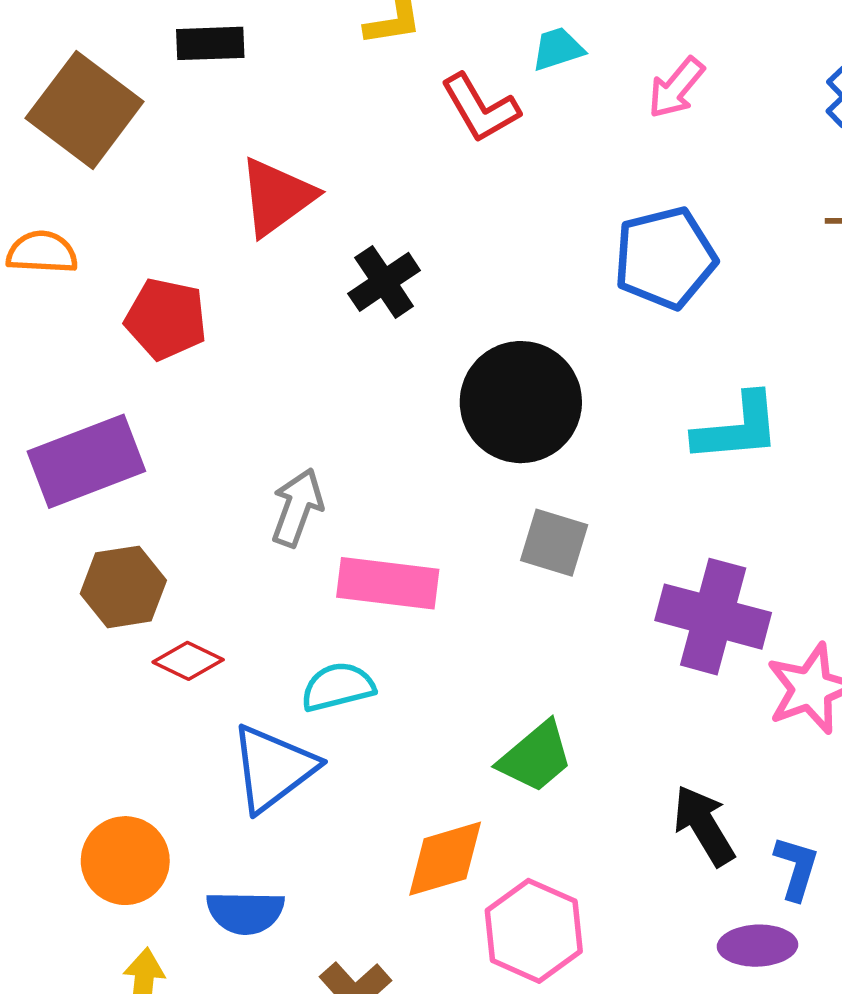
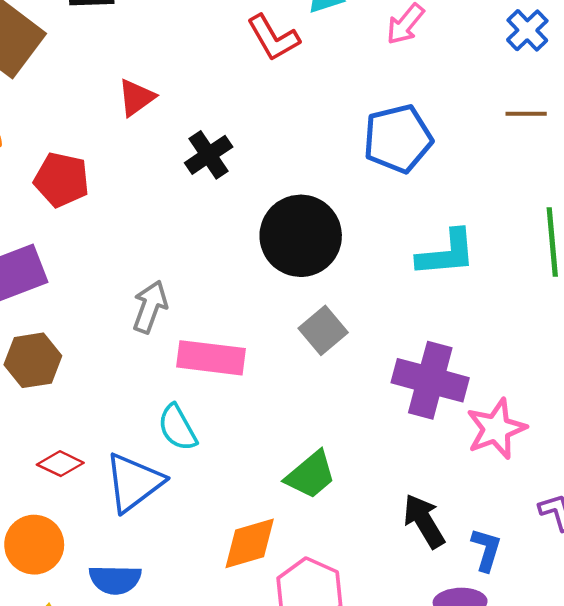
red triangle: (277, 197) -> (136, 98), size x0.7
gray square: (554, 543) -> (323, 330), turned 33
red diamond: (188, 661) -> (60, 464), moved
cyan semicircle: (338, 687) -> (177, 428), turned -105

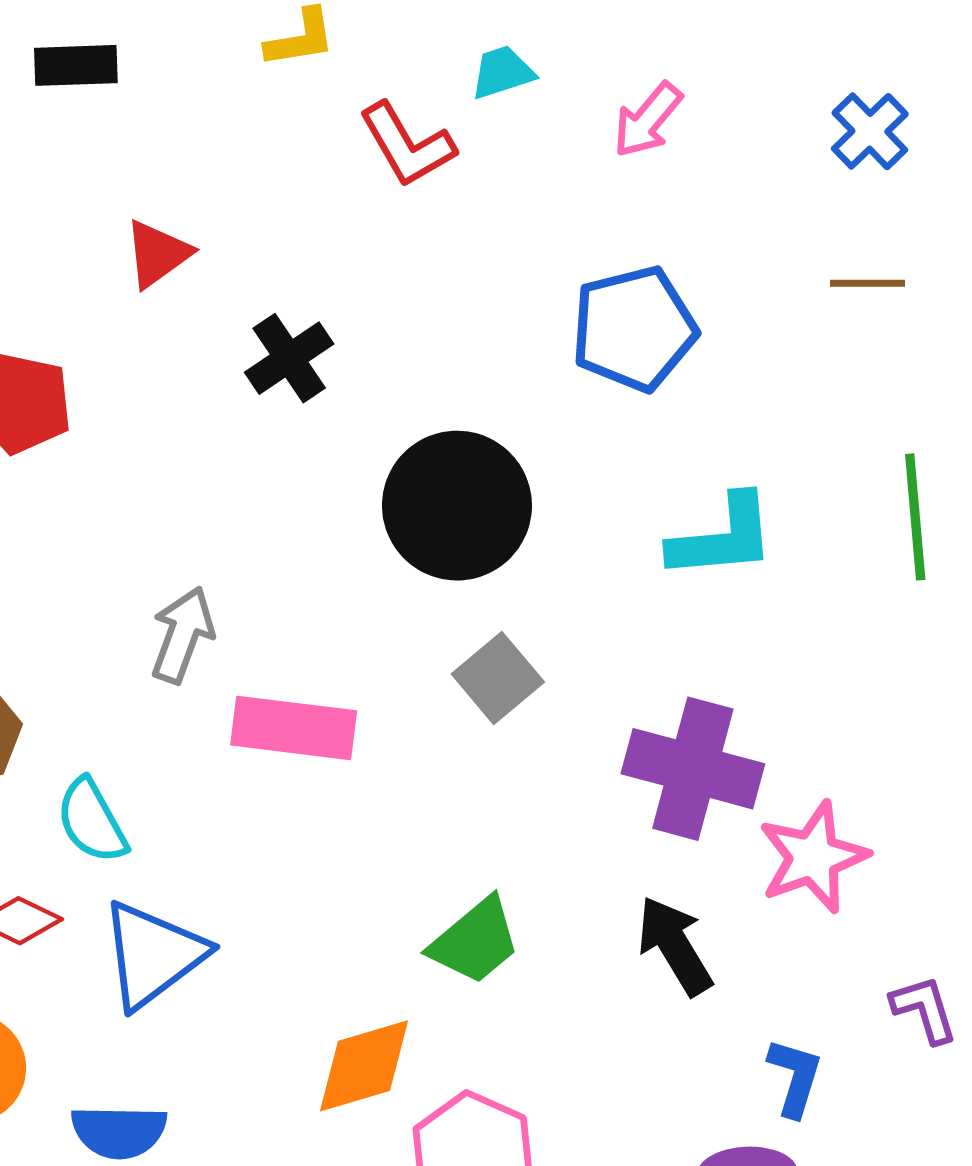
cyan semicircle: (177, 428) -> (92, 821), moved
black arrow: (424, 521) -> (675, 946), moved

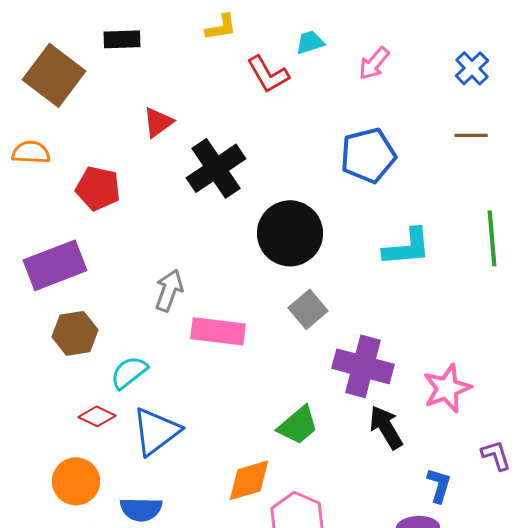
black cross: (289, 358) -> (216, 168), size x1.5
purple cross: (693, 769) -> (363, 366), moved
cyan semicircle: (92, 821) -> (129, 372), turned 81

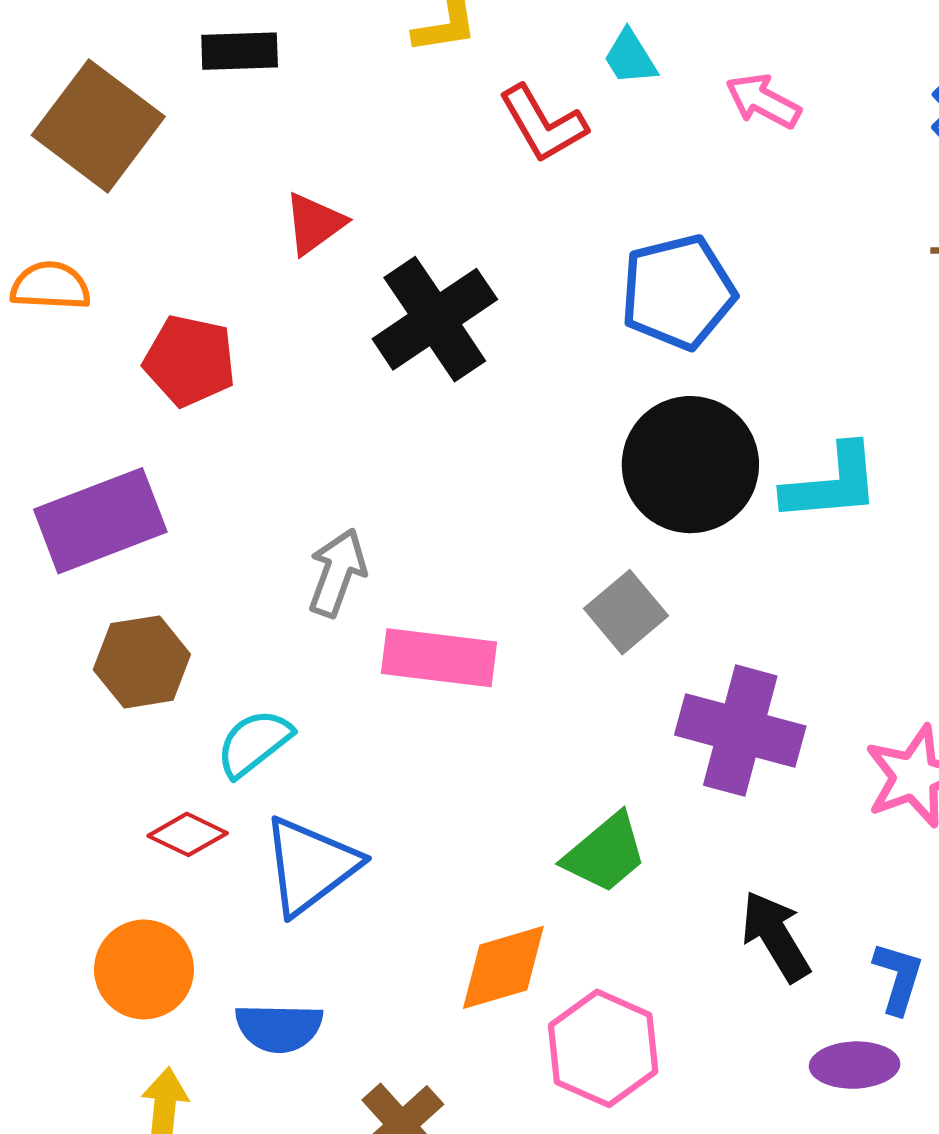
cyan trapezoid: (310, 42) -> (630, 57), turned -104
pink arrow: (374, 63) -> (763, 101), turned 78
blue pentagon: (368, 155) -> (678, 292), moved
black circle: (290, 233) -> (690, 465), moved
black arrow: (386, 427) -> (776, 936), moved

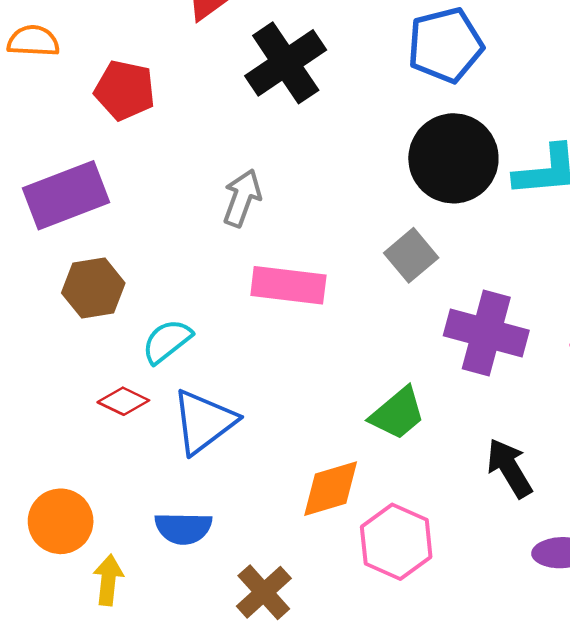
gray arrow: (337, 573) -> (242, 198), moved
orange circle: (144, 969) -> (61, 521), moved

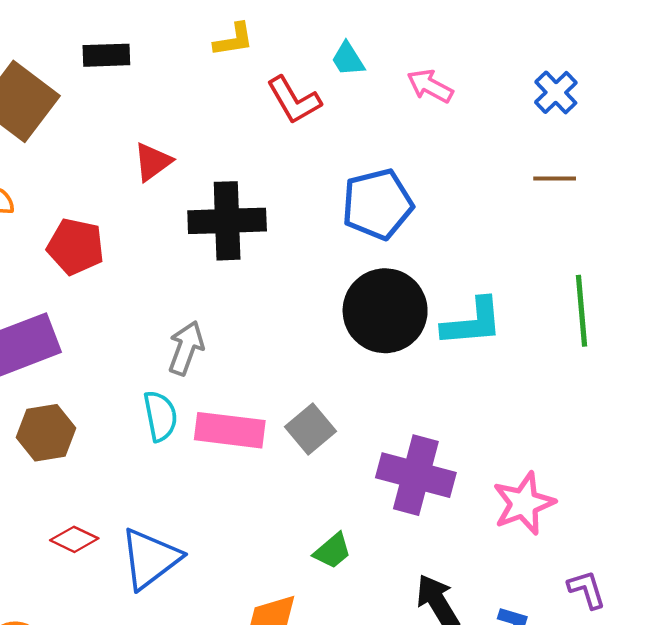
black cross: (286, 63) -> (227, 221), turned 32
gray square: (411, 255) -> (311, 429), moved
cyan semicircle: (167, 341) -> (160, 416), moved, turned 117
green trapezoid: (398, 414) -> (332, 551), size x0.7

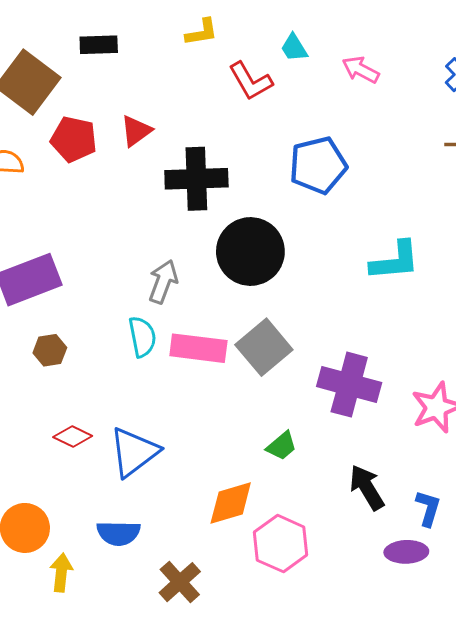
red pentagon: (76, 247) -> (74, 139), moved
black circle: (385, 311) -> (250, 252), moved
gray square: (311, 429) -> (264, 347), size x1.4
brown hexagon: (46, 433) -> (50, 350), size x0.7

